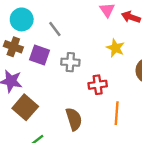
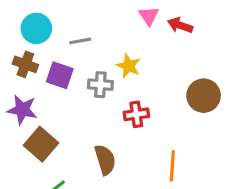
gray line: (55, 29) -> (80, 41), turned -63
yellow star: (115, 48) -> (129, 66), moved
orange line: (117, 113) -> (172, 166), moved

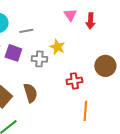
red arrow: (180, 25) -> (90, 21), turned -105
red cross: (136, 114) -> (74, 81), moved
brown semicircle: (105, 160) -> (30, 93), moved

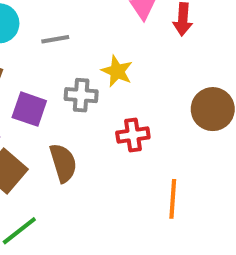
purple square: (13, 53) -> (29, 109), moved
red cross: (74, 81) -> (133, 135), moved

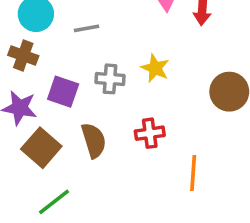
yellow star: (117, 71) -> (155, 68), moved
red cross: (133, 135) -> (150, 133), moved

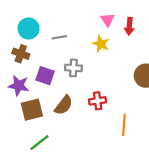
yellow star: (155, 68) -> (101, 44), moved
brown semicircle: (94, 140) -> (64, 105), turned 55
brown square: (41, 148) -> (32, 110), turned 35

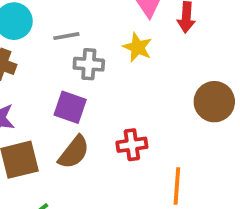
gray cross: (73, 68) -> (89, 64), moved
purple square: (45, 76) -> (70, 107), moved

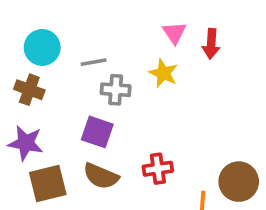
brown circle: (214, 102) -> (239, 182), moved
brown semicircle: (74, 152) -> (101, 176), turned 75

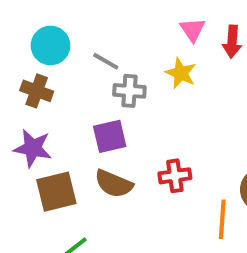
gray line: (94, 62) -> (106, 61), turned 40
purple square: (97, 132) -> (110, 136), turned -32

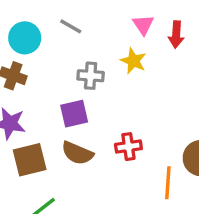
gray line: (106, 61) -> (71, 26), moved

